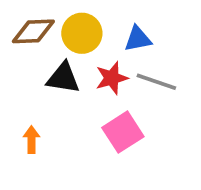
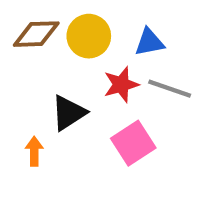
black triangle: (63, 78) -> (69, 113), moved, turned -42

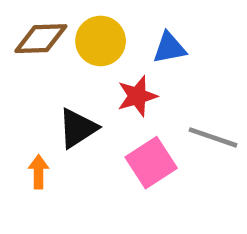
gray line: (170, 89) -> (213, 137), moved

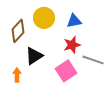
brown diamond: (41, 39) -> (18, 31), moved, turned -45
red star: (137, 96) -> (72, 45), moved

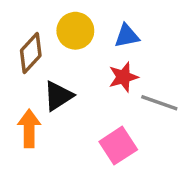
pink square: (66, 71) -> (118, 146), moved
orange arrow: (17, 75) -> (29, 128), size x1.5

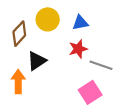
pink square: (118, 146) -> (90, 92), moved

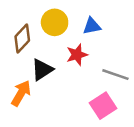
red star: (78, 49) -> (77, 55), moved
orange arrow: (18, 82) -> (21, 93), turned 30

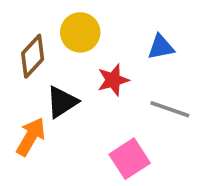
blue triangle: (92, 26) -> (161, 47), moved
pink square: (103, 106) -> (130, 159), moved

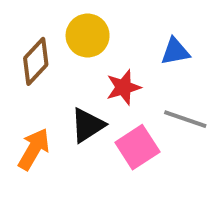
black triangle: (62, 102) -> (88, 125), moved
pink square: (130, 159) -> (137, 147), moved

